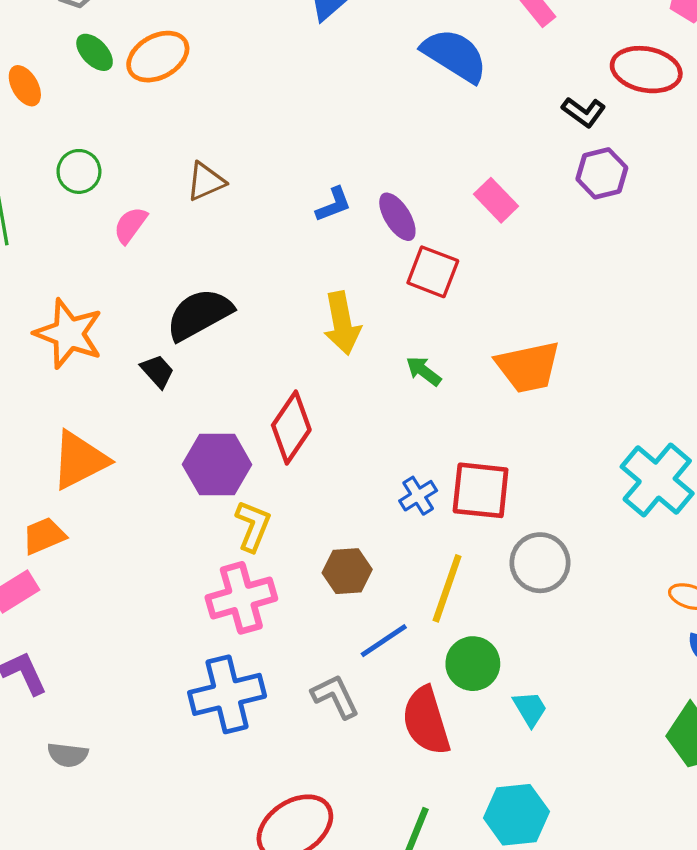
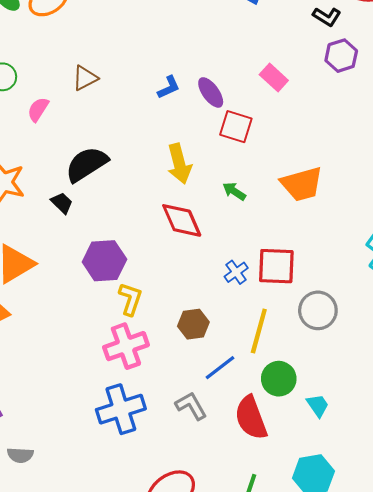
red diamond: (291, 428) -> (182, 220), moved, turned -54

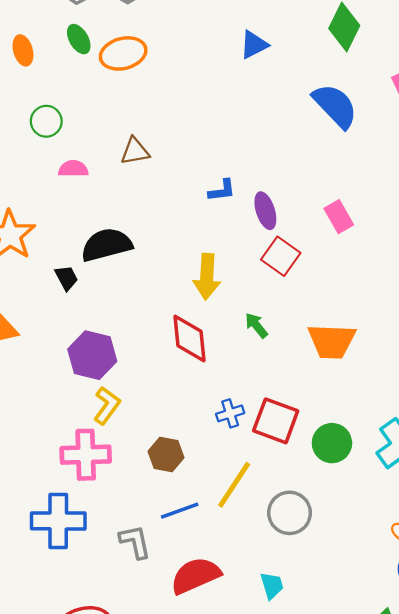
pink semicircle: (38, 109) -> (73, 169), turned 40
gray circle: (318, 310) -> (290, 513), moved
green circle: (279, 379) -> (332, 443), moved
red semicircle: (251, 418) -> (196, 576), turned 69

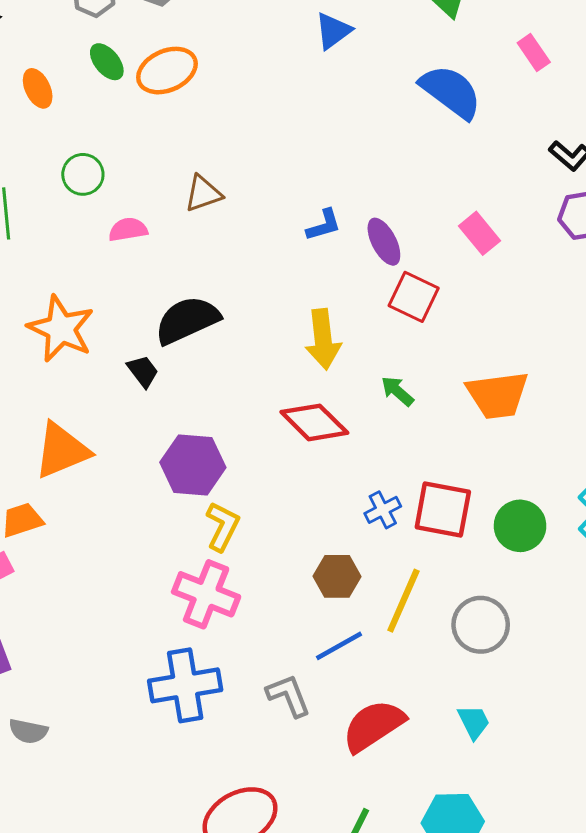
red diamond: (190, 339) -> (314, 422), turned -30
pink cross: (86, 455) -> (206, 594), turned 33
brown hexagon: (166, 455) -> (337, 576), moved

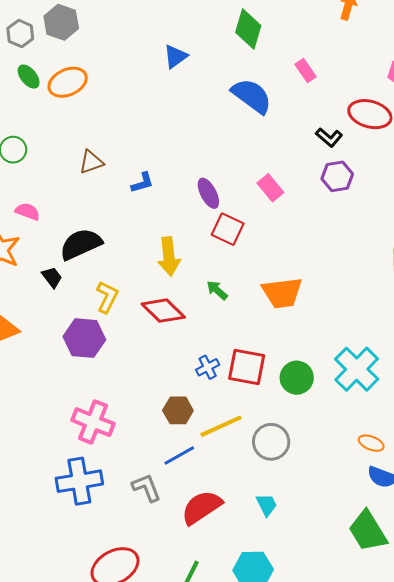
blue L-shape: (324, 225) -> (142, 183), moved
pink semicircle: (128, 230) -> (28, 212), moved, turned 30
yellow L-shape: (223, 526) -> (107, 297), moved
yellow line: (403, 601) -> (221, 426), turned 42

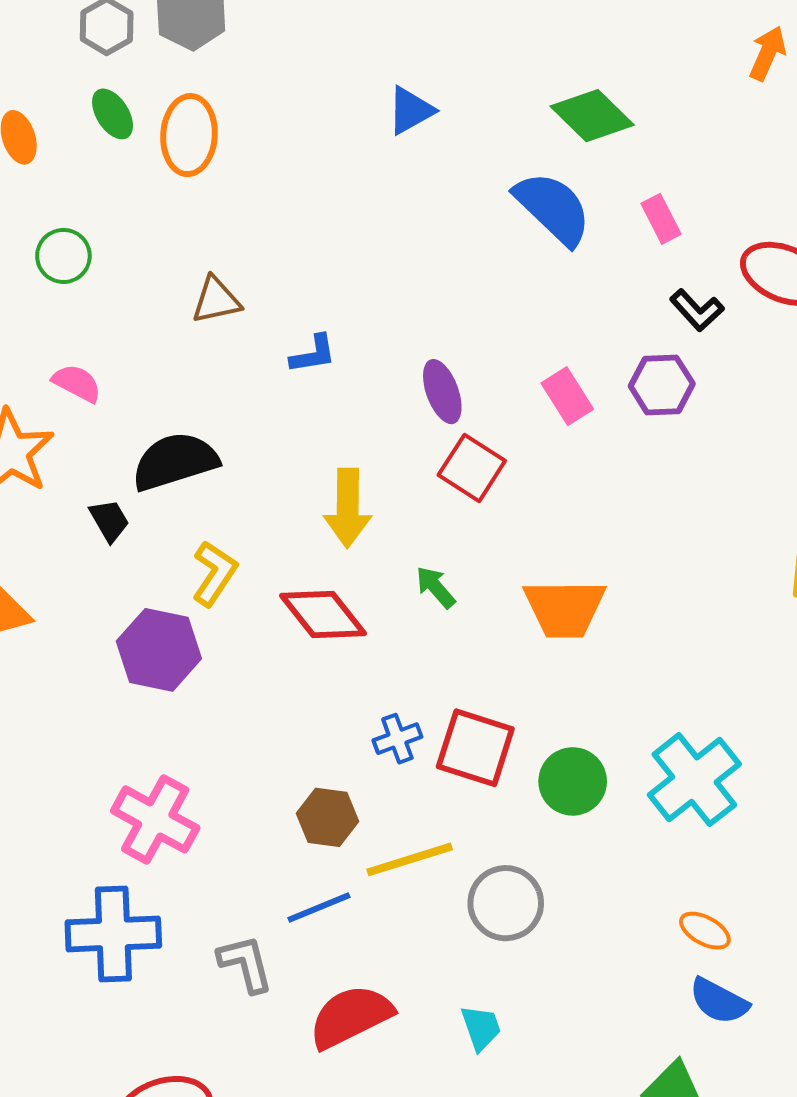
green diamond: (248, 29) -> (592, 116), moved, turned -69
pink rectangle: (306, 71) -> (661, 219), moved
orange ellipse: (68, 82) -> (189, 135), turned -69
purple hexagon: (337, 176) -> (662, 385), moved

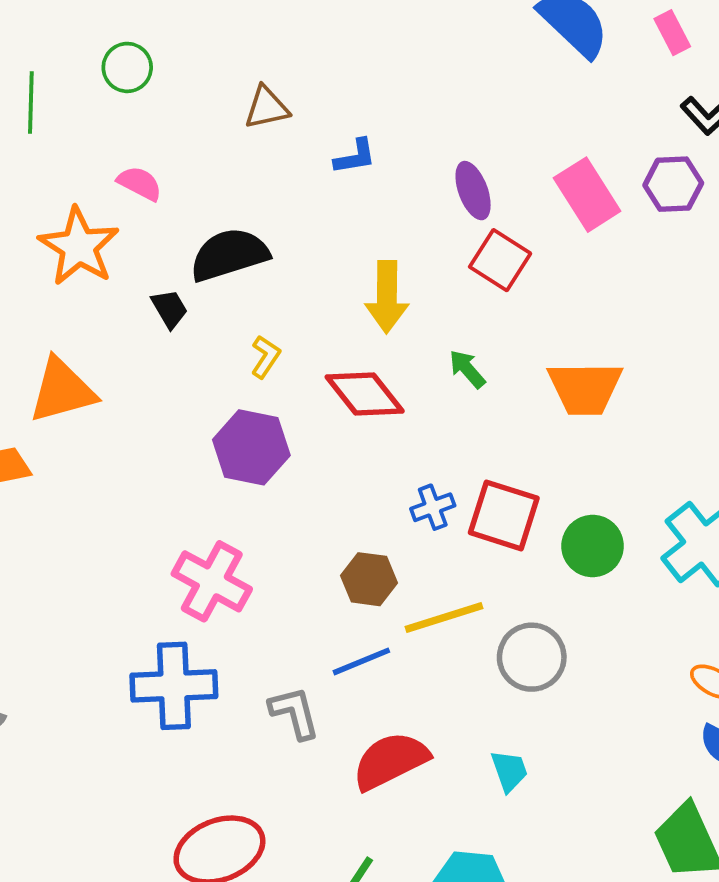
pink rectangle: (567, 396) -> (587, 195), size x1.4
yellow L-shape: (214, 573) -> (265, 357), size x0.7
purple hexagon: (159, 650) -> (251, 447), moved

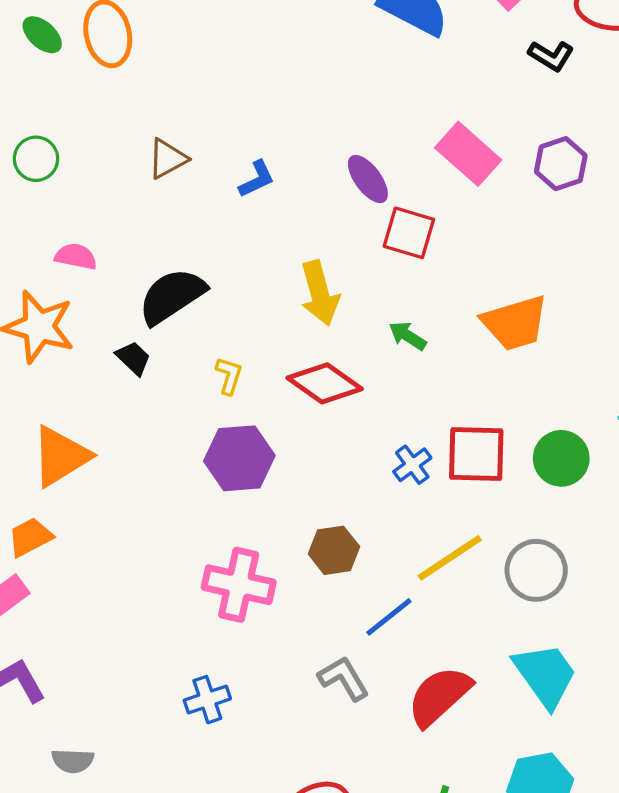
purple hexagon: (673, 184) -> (561, 164), moved
brown hexagon: (369, 579) -> (334, 550), moved
blue cross: (174, 686) -> (207, 700), moved, size x0.6
cyan trapezoid: (509, 771) -> (545, 675), size x1.8

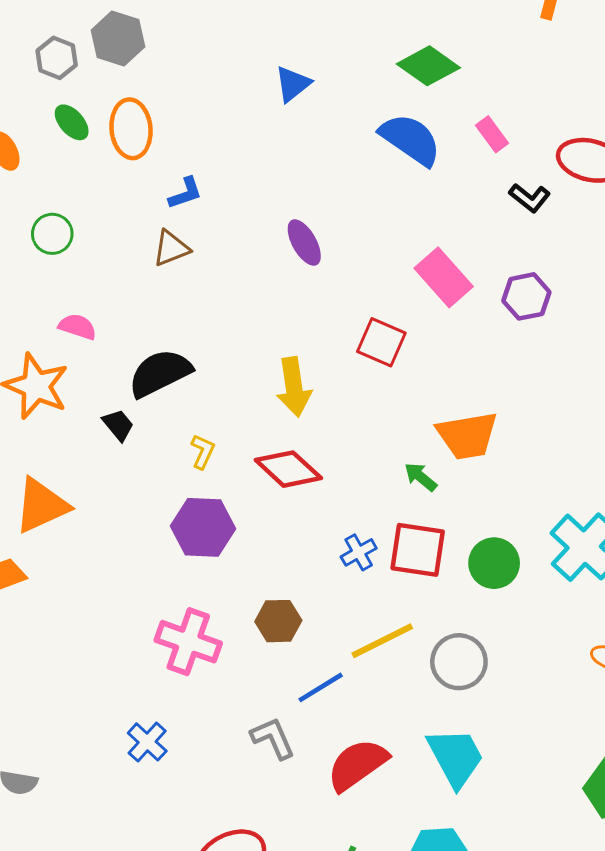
blue L-shape: (257, 179) -> (185, 193), moved
purple ellipse: (368, 179) -> (304, 243), moved
green arrow: (408, 336) -> (421, 477), moved
blue cross: (207, 700) -> (147, 742), turned -36

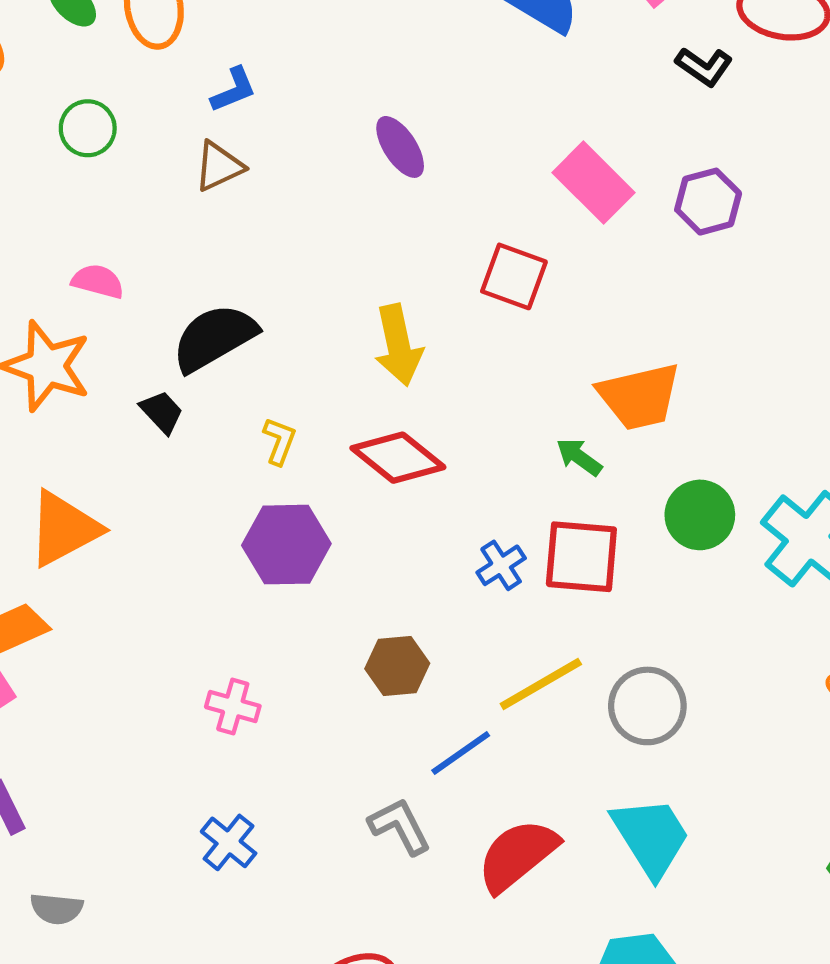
green circle: (52, 234) -> (88, 128), moved
green circle: (494, 563) -> (700, 515), moved
pink cross: (188, 642) -> (233, 707), moved, size x0.6

